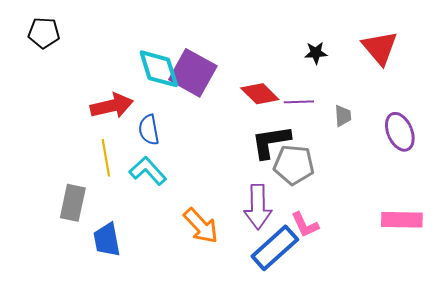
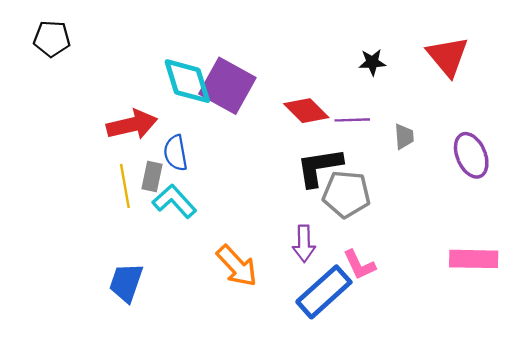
gray rectangle: (73, 203) -> (152, 176), moved, size x0.7
purple arrow: (258, 207) -> (304, 244), size x0.7
blue trapezoid: (107, 240) -> (126, 283), turned 30

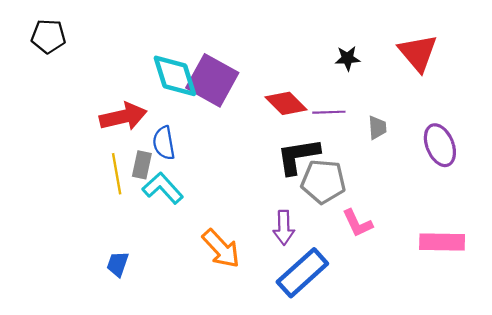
pink L-shape: (359, 265) -> (357, 223), moved
blue trapezoid: (126, 283) -> (118, 264), size x0.7

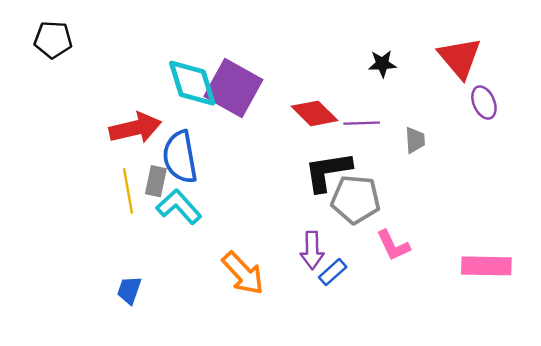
blue semicircle: (164, 143) -> (180, 157), size x1.4
purple ellipse: (440, 145) -> (484, 103), moved, size x0.7
blue rectangle: (302, 273) -> (333, 272), moved, size x0.5

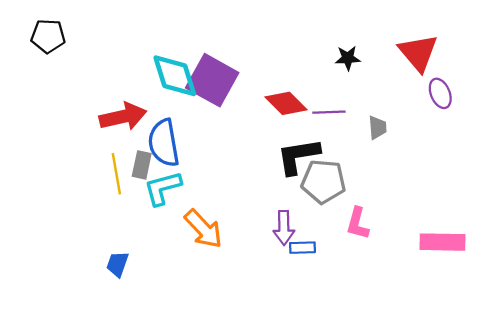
cyan L-shape: (179, 207) -> (163, 188), turned -63
pink L-shape: (393, 245) -> (358, 223), turned 40
blue rectangle: (333, 272) -> (303, 248), turned 40
orange arrow: (243, 273) -> (203, 229), moved

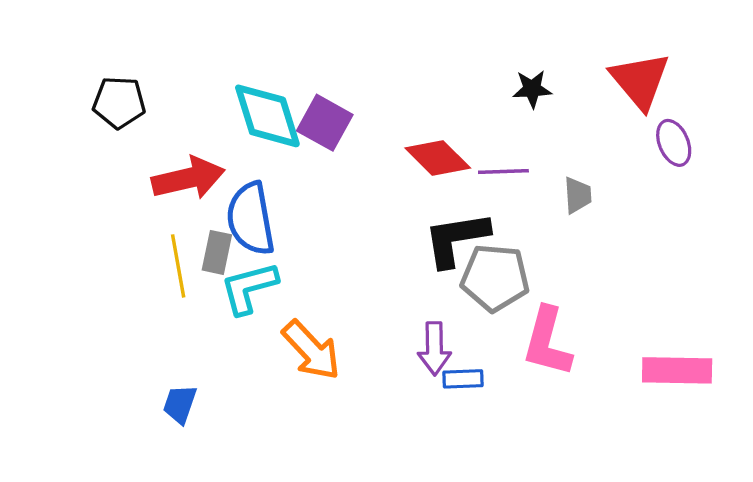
black pentagon: (48, 36) -> (119, 102), moved
purple square: (212, 80) -> (325, 123), size x0.7
pink L-shape: (358, 223) -> (547, 342), size x1.4

